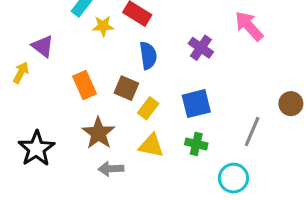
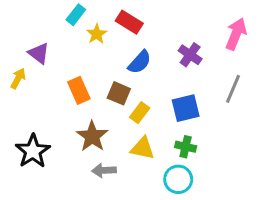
yellow star: (103, 26) -> (97, 34), turned -30
pink arrow: (249, 26) -> (236, 34), turned 64
blue semicircle: (148, 56) -> (140, 62), turned 50
gray line: (252, 132) -> (233, 89), moved
cyan circle: (233, 178) -> (178, 179), moved

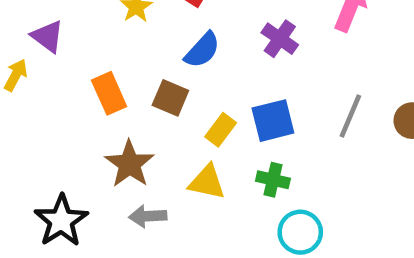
gray line: (233, 89) -> (350, 116), moved
yellow rectangle: (140, 113) -> (221, 130), moved
black star: (33, 151) -> (61, 221), moved
cyan circle: (178, 179) -> (300, 232), moved

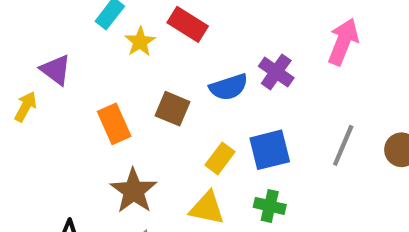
blue semicircle: (202, 50) -> (229, 87), moved, turned 30
brown square: (170, 98) -> (172, 109), moved

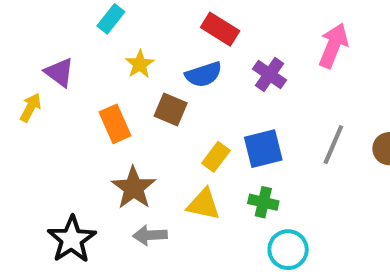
red rectangle: (188, 24) -> (220, 29), moved
yellow star: (140, 42) -> (140, 64), moved
blue semicircle: (229, 87) -> (204, 74), moved

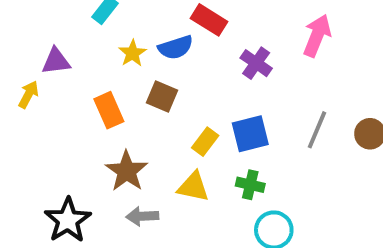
purple triangle: (59, 72) -> (56, 61), turned -44
blue semicircle: (204, 74) -> (176, 47), moved

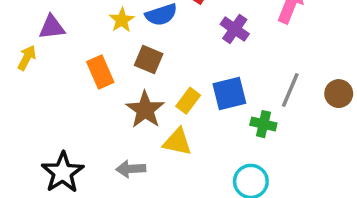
brown star: (127, 171) -> (145, 110), moved
green cross: (250, 185) -> (263, 124), moved

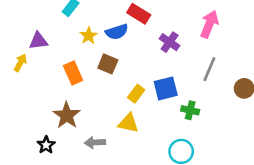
gray line: (290, 90) -> (209, 69), moved
brown star: (145, 110) -> (67, 115), moved
black star: (63, 172) -> (46, 145), size x0.6

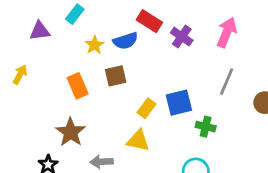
purple triangle: (38, 41) -> (40, 31), moved
purple cross: (170, 42) -> (182, 37), moved
brown square: (108, 64) -> (116, 76), turned -36

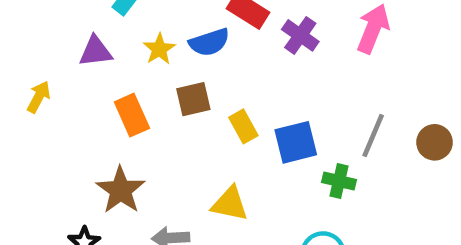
purple triangle: (40, 31) -> (96, 51), moved
gray line: (227, 82) -> (373, 136), moved
yellow rectangle: (147, 108) -> (243, 126), moved, turned -66

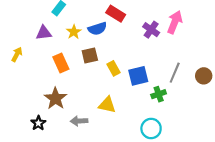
purple cross: (300, 35) -> (151, 30), moved
green cross: (339, 181) -> (159, 94), turned -32

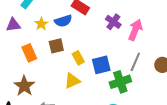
pink arrow: (175, 22) -> (135, 30), moved
green cross: (159, 94) -> (120, 82), size x1.5
yellow triangle: (107, 105) -> (72, 81), moved, turned -36

